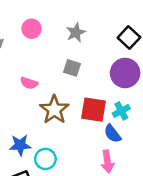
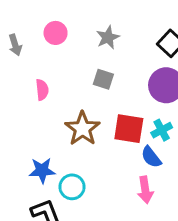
pink semicircle: (29, 83) -> (42, 90), moved, turned -114

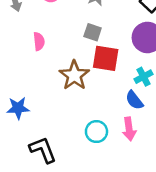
red square: (129, 129) -> (106, 58), moved
blue star: (42, 170) -> (18, 108), moved
cyan circle: (72, 187) -> (96, 132), moved

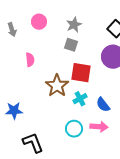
gray square: (93, 32) -> (71, 45), moved
cyan cross: (143, 77) -> (80, 99), moved
pink arrow: (129, 129) -> (99, 127), turned -78

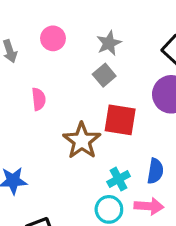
gray square: (71, 45) -> (104, 75), turned 32
cyan cross: (80, 99) -> (119, 179), moved
blue semicircle: (103, 105) -> (155, 171), turned -133

